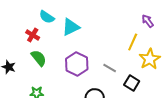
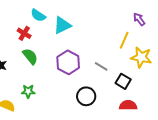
yellow star: (150, 59) -> (141, 57), turned -30

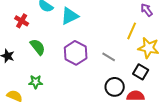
red cross: (24, 33) -> (22, 21), moved
black square: (123, 81) -> (141, 72), moved
black circle: (86, 96) -> (115, 87), moved

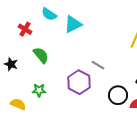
purple hexagon: (76, 53) -> (79, 82), moved
gray line: (109, 57) -> (98, 65), moved

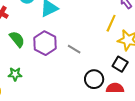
purple hexagon: (79, 82) -> (45, 43), moved

